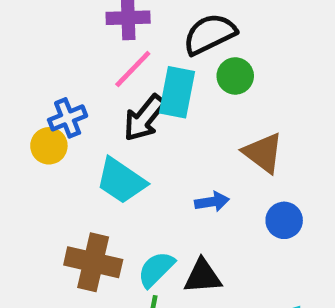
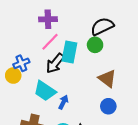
black semicircle: (210, 34) -> (102, 26), moved
blue arrow: (212, 202) -> (63, 102), moved, turned -56
blue circle: (284, 220) -> (108, 106), moved

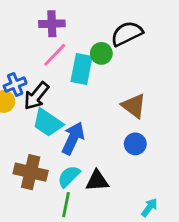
green circle: (95, 45) -> (101, 53), moved
black arrow: (55, 63) -> (36, 96), moved
blue arrow: (63, 102) -> (73, 138), size x1.6

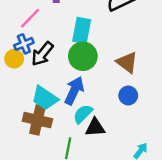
green circle: (101, 53) -> (83, 56), moved, size x1.5
pink line: (55, 55) -> (30, 18), moved
cyan trapezoid: (48, 123) -> (45, 98), moved
cyan semicircle: (69, 176) -> (83, 114), moved

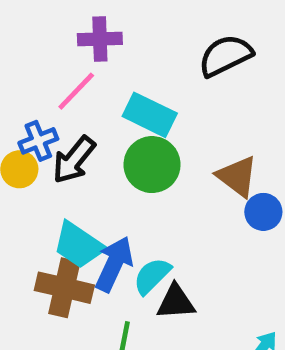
pink line: (30, 18) -> (76, 91), moved
cyan rectangle: (82, 30) -> (150, 115), turned -75
blue arrow: (74, 91) -> (114, 264), moved
blue circle: (128, 95) -> (263, 212), moved

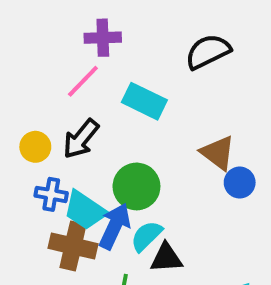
blue cross: (38, 141) -> (51, 194), moved, turned 32
green circle: (152, 165) -> (136, 186), moved

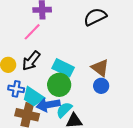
cyan rectangle: (144, 101) -> (63, 68), moved
blue circle: (240, 183) -> (101, 86), moved
blue arrow: (115, 226) -> (48, 105), turned -125

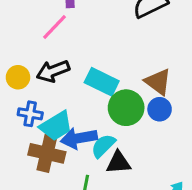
black arrow: (31, 61) -> (53, 71), turned 30
green circle: (59, 85) -> (126, 108), moved
cyan trapezoid: (33, 97) -> (56, 126), turned -65

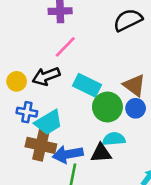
pink line: (55, 27) -> (65, 47), moved
blue arrow: (79, 138) -> (68, 154), moved
cyan semicircle: (103, 146) -> (114, 139), moved, turned 40

